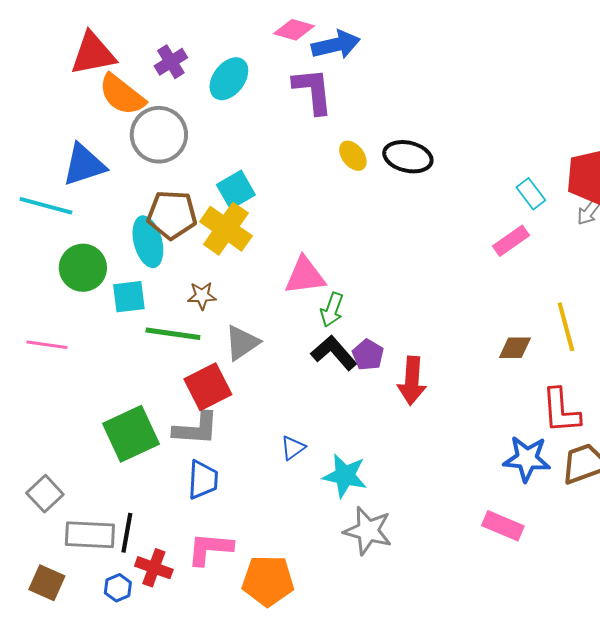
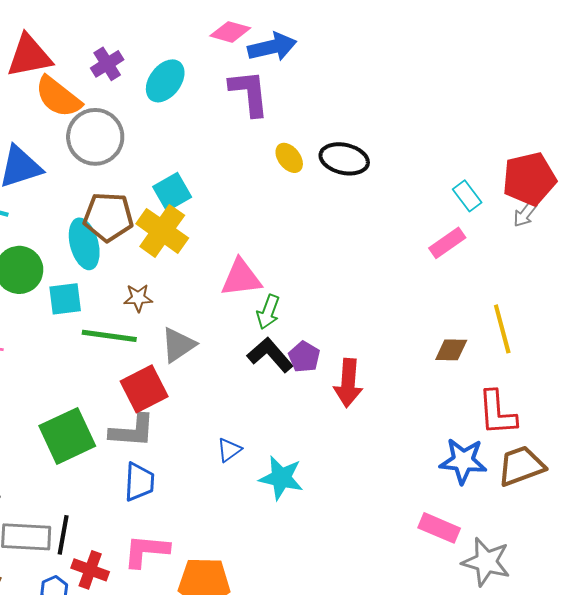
gray star: (368, 531) -> (486, 562), moved

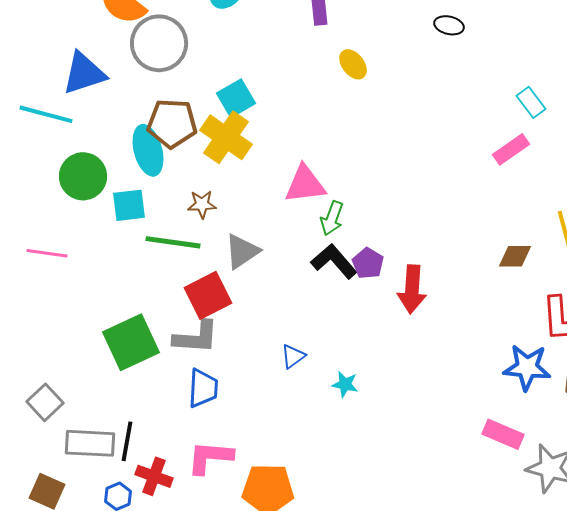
black ellipse: (344, 159) -> (449, 25), moved, size x0.6
cyan star: (281, 478) -> (345, 384), size x0.6

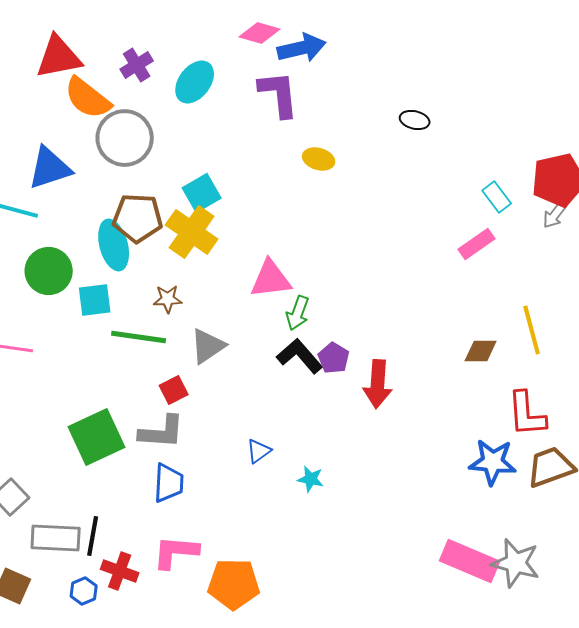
yellow ellipse: (353, 64) -> (319, 159), turned -36
red square: (208, 295) -> (174, 390), size x0.6
pink rectangle: (503, 434) -> (470, 561), moved, size x1.4

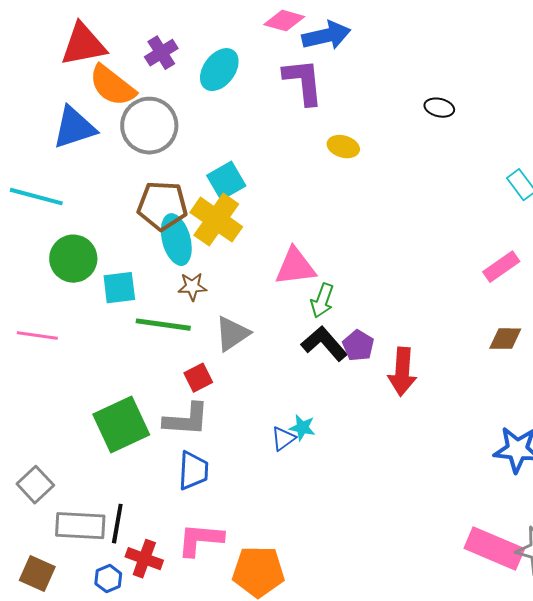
blue triangle: (50, 168) -> (74, 128), moved
pink rectangle: (477, 244) -> (501, 267), moved
cyan ellipse: (114, 245) -> (176, 240), moved
cyan star: (311, 479) -> (302, 428), moved

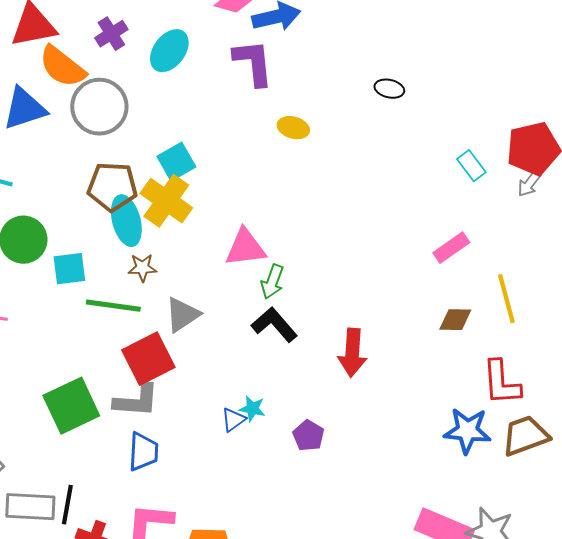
purple pentagon: (358, 346) -> (308, 436), moved
red square: (198, 378) -> (148, 359), size x1.8

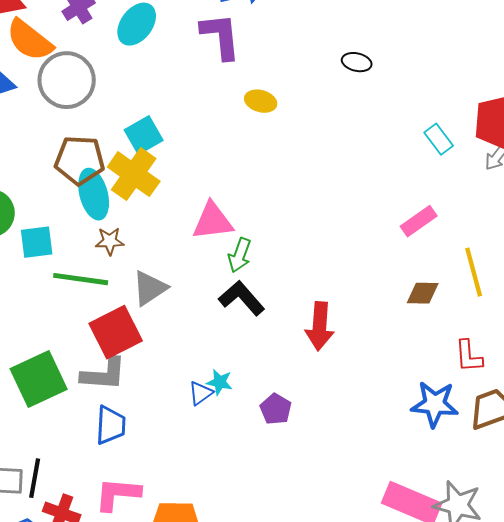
red L-shape: (501, 383) -> (469, 356), size x0.7

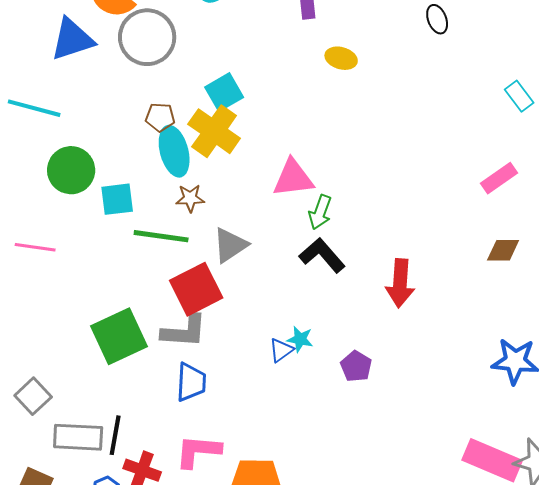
black ellipse: (357, 62) -> (437, 19), turned 56
brown pentagon: (80, 160) -> (160, 117), size x0.6

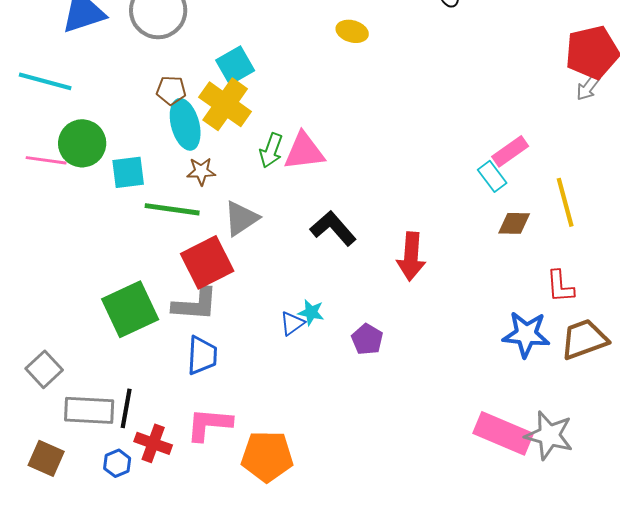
cyan rectangle: (519, 96) -> (492, 176), moved
green arrow: (320, 212) -> (271, 150), moved
pink line: (35, 247) -> (46, 160), moved

